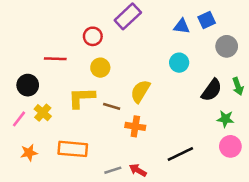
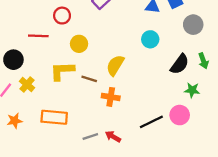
red circle: (93, 36) -> (62, 16), moved
pink circle: (230, 146) -> (180, 115), moved

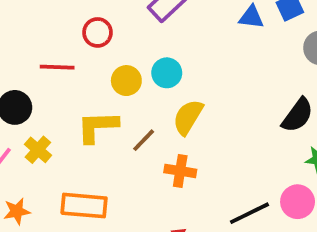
cyan circle: (150, 39) -> (167, 73), moved
brown line: (89, 79) -> (144, 140), turned -63

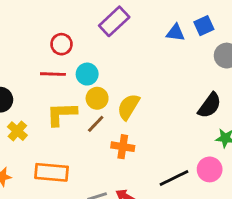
red line: (57, 67) -> (53, 74), moved
cyan circle: (167, 73) -> (87, 74), moved
yellow circle: (126, 81) -> (97, 98), moved

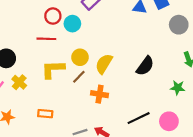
cyan circle: (87, 74) -> (72, 24), moved
black semicircle: (210, 105) -> (145, 66), moved
pink circle: (210, 169) -> (169, 121), moved
orange rectangle: (52, 172) -> (45, 114), size x0.6

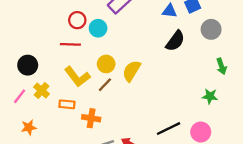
black semicircle: (145, 66) -> (175, 41), moved
yellow L-shape: (53, 69) -> (77, 77), turned -125
orange cross: (100, 94) -> (91, 118), moved
orange rectangle: (45, 114) -> (67, 104), moved

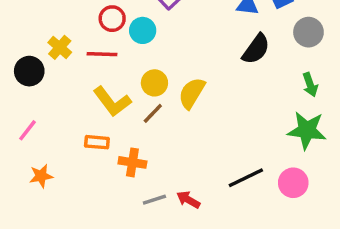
black circle: (28, 65) -> (29, 71), moved
green arrow: (221, 66) -> (310, 85), moved
yellow cross: (42, 91) -> (60, 47), moved
green star: (210, 96) -> (307, 130), size x1.6

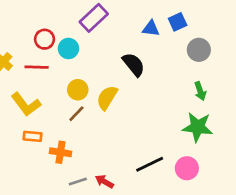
black semicircle: (256, 49) -> (134, 64), moved, turned -75
yellow L-shape: (112, 102) -> (26, 104), moved

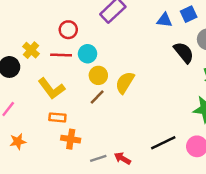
cyan circle: (68, 48) -> (88, 54), moved
black semicircle: (134, 64) -> (184, 53), moved
orange cross: (60, 152) -> (71, 139), moved

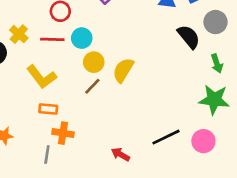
gray line: (98, 158) -> (47, 154), moved, turned -63

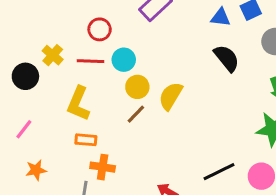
black semicircle: (189, 37) -> (227, 58), moved
yellow L-shape: (42, 77) -> (78, 104), turned 60

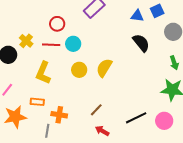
yellow circle: (137, 87) -> (79, 70), moved
brown line: (136, 114) -> (96, 110), moved
orange rectangle: (86, 140) -> (37, 102), moved
orange star: (36, 170) -> (15, 117), size x1.6

